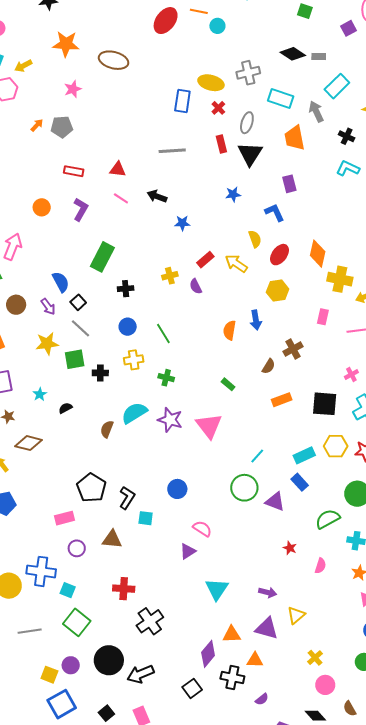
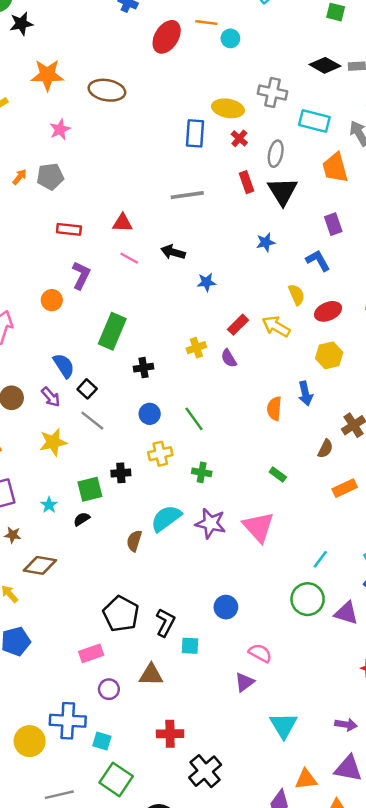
gray cross: (248, 73) -> (272, 93), turned 30
orange circle: (42, 207) -> (52, 300), moved
red ellipse: (279, 255) -> (328, 311), turned 35
green square: (75, 359) -> (90, 489), moved

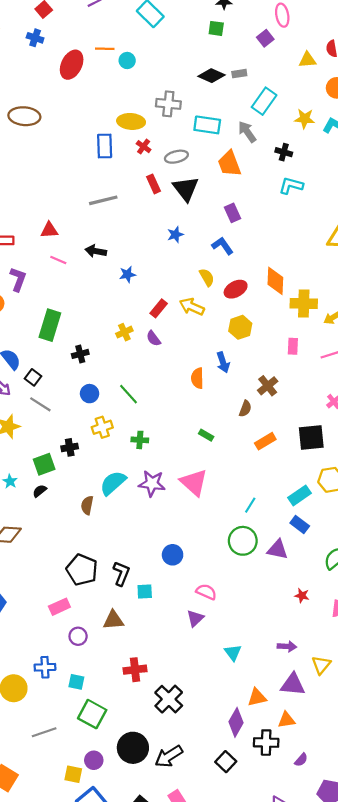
gray ellipse: (276, 154) -> (176, 157), turned 70
blue cross: (68, 721) -> (45, 667), size x0.7
cyan triangle: (284, 725) -> (233, 653), size x0.7

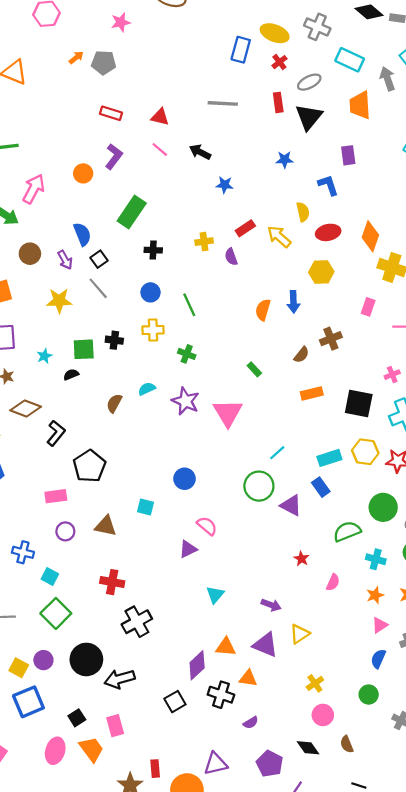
gray ellipse: (176, 157) -> (309, 82), turned -30
cyan semicircle: (113, 483) -> (147, 389), size x0.6
black L-shape: (121, 573) -> (56, 433), moved

